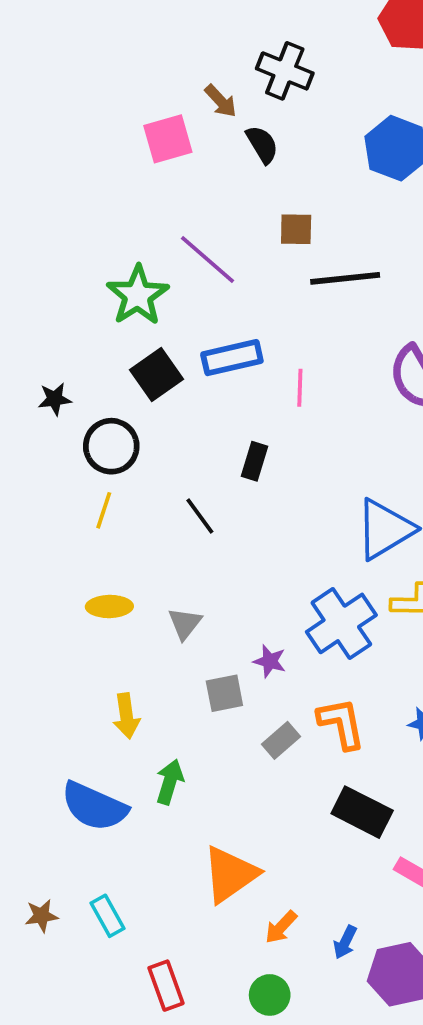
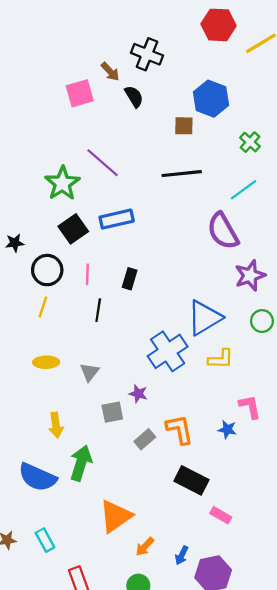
brown square: (296, 229) -> (184, 126), moved
pink line: (300, 388) -> (87, 274), moved
black line: (200, 516) -> (98, 310), turned 45
blue cross: (341, 623) -> (168, 351), moved
green arrow: (170, 782) -> (81, 463), size x1.4

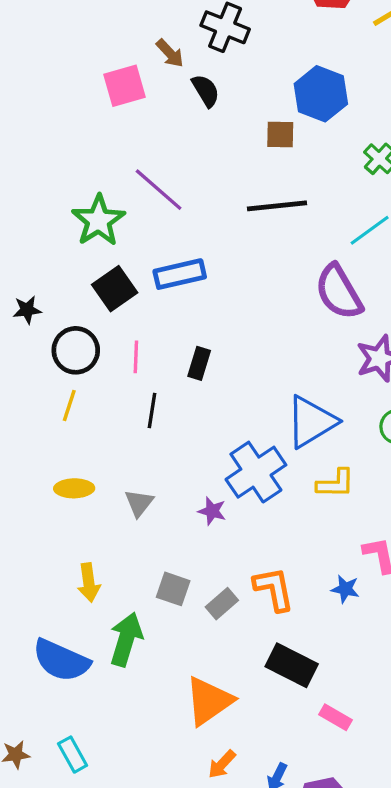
purple star: (138, 394) -> (212, 511), moved
gray square: (112, 412) -> (173, 589), moved, turned 30
orange triangle: (116, 516) -> (209, 701), moved

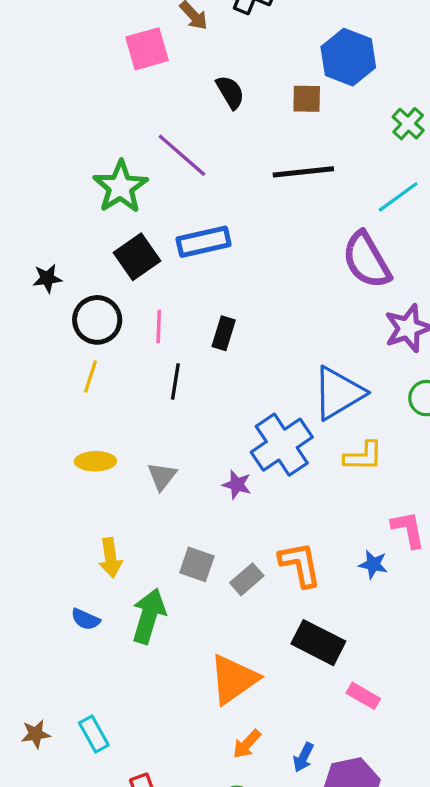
black semicircle: (206, 91) -> (230, 92), moved
blue semicircle: (61, 660) -> (86, 619), moved, size x0.5

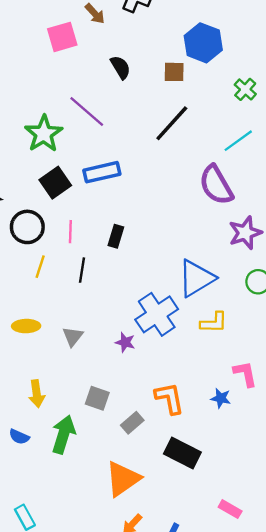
black line: (303, 172) -> (172, 123), turned -42
yellow line: (91, 376) -> (40, 267), moved
gray rectangle: (247, 579) -> (132, 423), moved
pink rectangle: (363, 696) -> (230, 509), moved

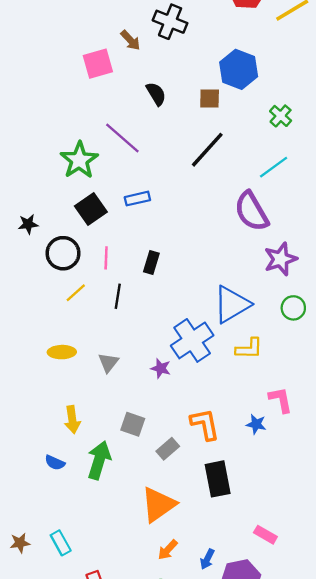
blue rectangle: (102, 172) -> (137, 199), size x0.7
yellow line: (40, 267) -> (76, 293), turned 30
black rectangle: (182, 453) -> (218, 479), turned 52

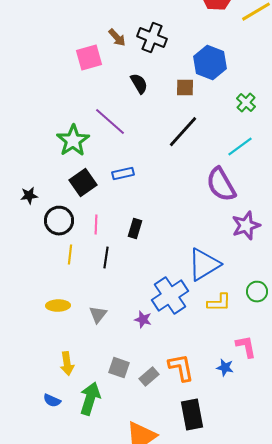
black cross: (170, 22) -> (152, 38), moved
yellow line: (76, 293) -> (70, 255), turned -42
green circle: (293, 308) -> (257, 292), moved
gray rectangle: (168, 449) -> (149, 377), moved

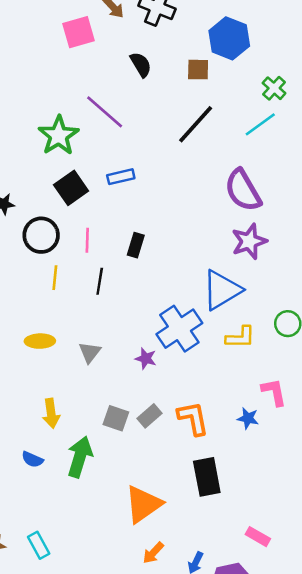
cyan line: (240, 147) -> (260, 124), moved
purple star: (246, 226) -> (249, 241), moved
gray rectangle: (149, 377) -> (149, 416), moved

